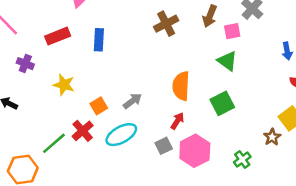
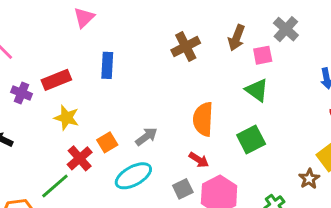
red rectangle: (58, 36) -> (56, 80), moved
red arrow: (177, 121) -> (199, 160), turned 91
red cross: (83, 131) -> (80, 158), moved

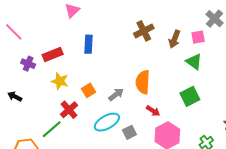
brown arrow: (237, 38) -> (175, 39), moved
orange semicircle: (203, 119) -> (143, 82), moved
orange square: (107, 142) -> (88, 90), moved
gray square: (183, 189) -> (129, 132), moved

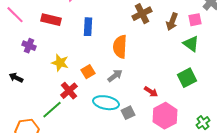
red rectangle: (53, 54) -> (51, 20), moved, turned 36
orange semicircle: (143, 82) -> (120, 47), moved
cyan ellipse: (107, 122) -> (106, 103), turned 40

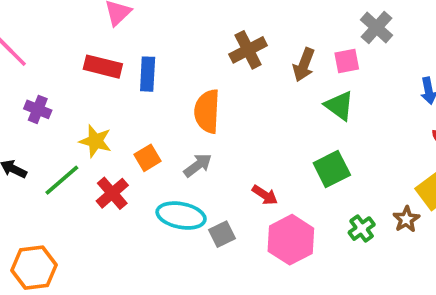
red rectangle: (51, 20) -> (103, 67), moved
green line: (52, 110) -> (62, 180), moved
green cross: (203, 123) -> (362, 229), moved

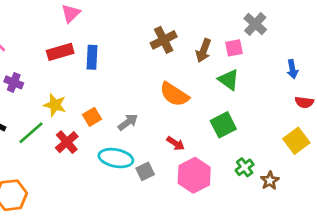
red rectangle: (103, 67) -> (60, 52), turned -30
orange semicircle: (207, 111) -> (174, 94), moved, turned -60
brown star: (406, 219) -> (270, 181), moved

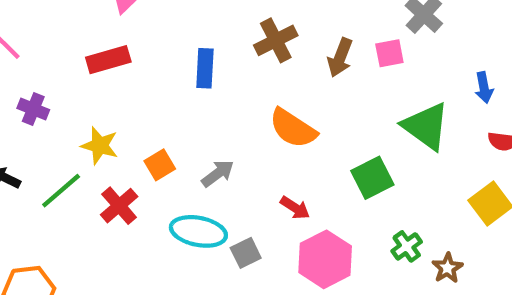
blue rectangle: (92, 57) -> (205, 68), moved
green triangle: (229, 80) -> (426, 126), moved, size x1.4

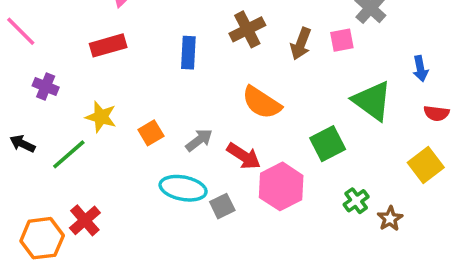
red cross: (119, 206) -> (85, 220), moved
red arrow: (295, 208) -> (244, 156), moved, size x1.4
pink hexagon: (325, 259) -> (281, 186), moved

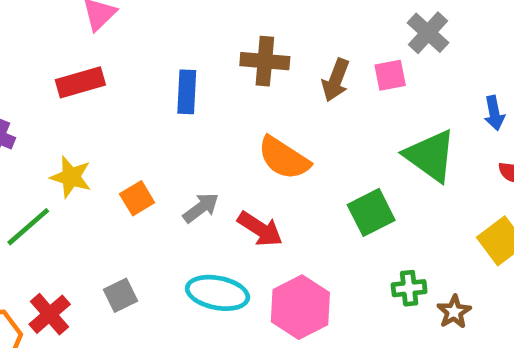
brown cross: (247, 29) -> (265, 61), turned 32
pink hexagon: (281, 186) -> (300, 307), moved
cyan ellipse: (183, 188) -> (218, 293), moved
green cross: (356, 201) -> (409, 288), turned 30
gray square: (222, 206) -> (121, 295), moved

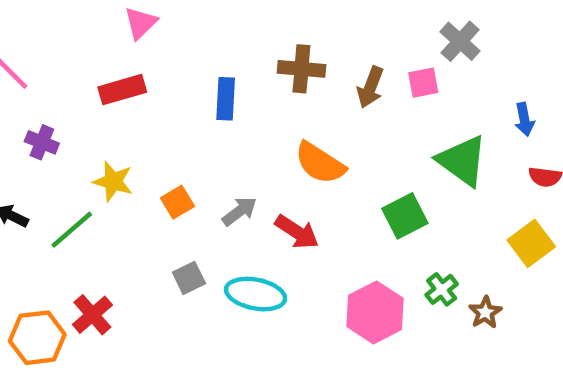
green cross: (409, 288) -> (442, 289), turned -32
gray square: (121, 295) -> (189, 278), moved
pink hexagon: (300, 307) -> (375, 312), moved

